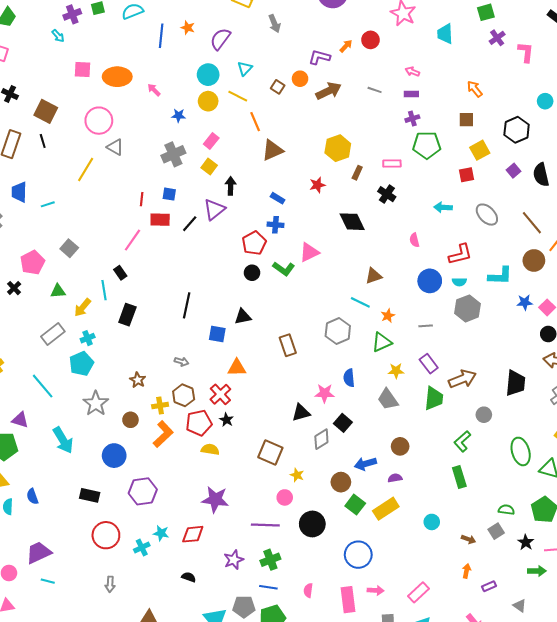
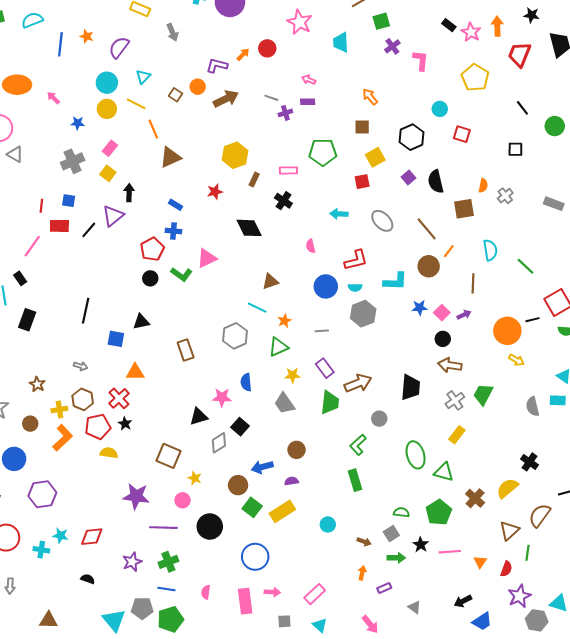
purple cross: (412, 119) -> (285, 113), moved
purple star: (215, 499) -> (136, 496), moved
cyan cross: (142, 547) -> (41, 550), turned 35
green arrow: (537, 571) -> (396, 558), moved

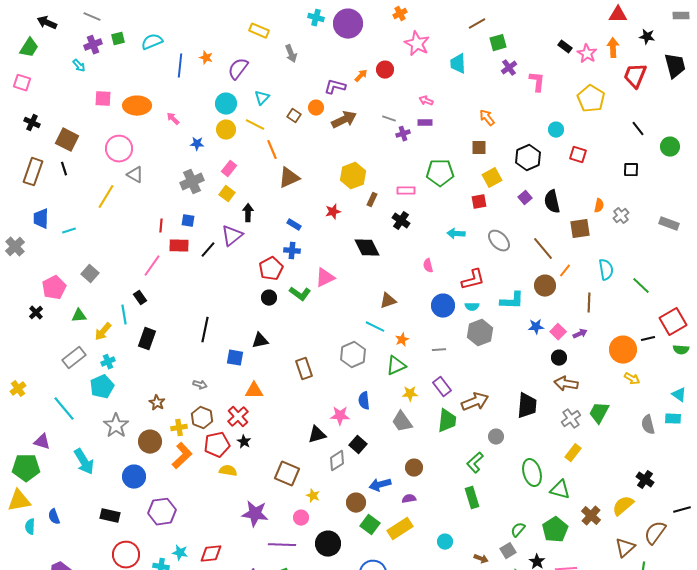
brown circle: (30, 424) -> (150, 442), size x1.5
green semicircle: (401, 512) -> (518, 530), turned -56

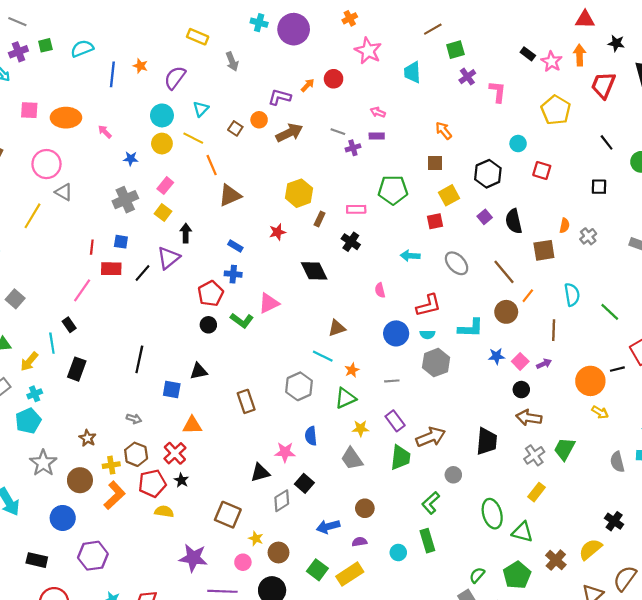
brown circle: (356, 503) -> (279, 552), moved
cyan circle: (445, 542) -> (398, 552), moved

